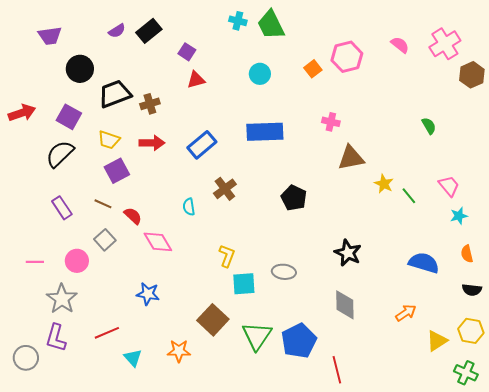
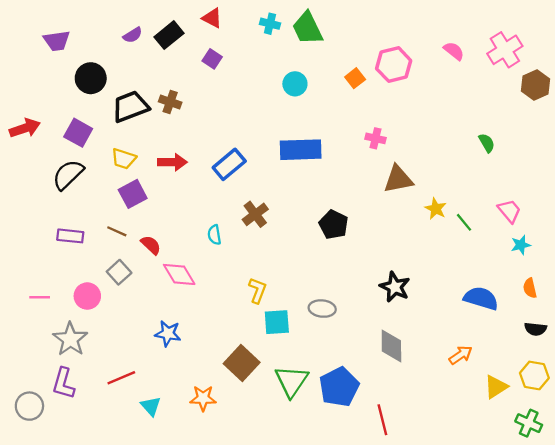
red triangle: (196, 80) -> (212, 18), moved, turned 42
brown cross: (150, 104) -> (170, 102), moved, turned 36
purple rectangle: (62, 208) -> (70, 236), turned -50

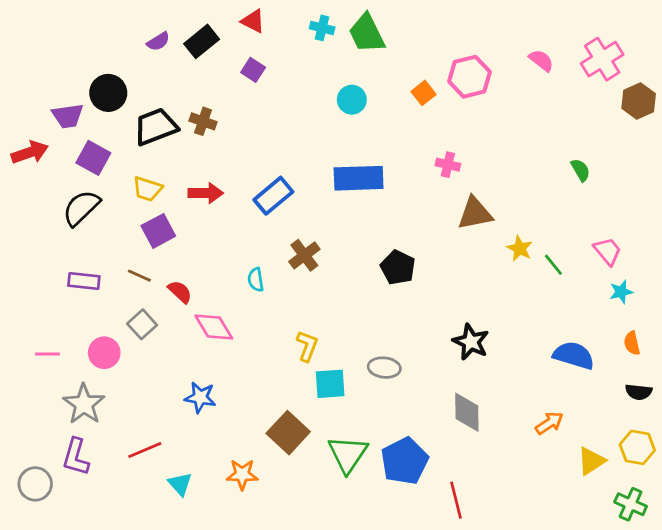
purple trapezoid: (57, 41) -> (68, 116), moved

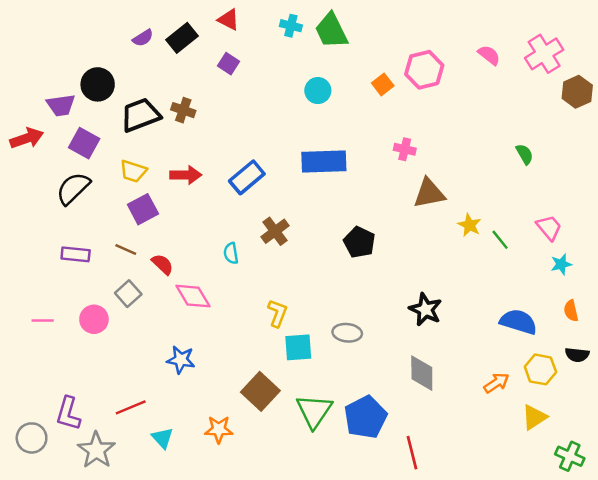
gray star: (84, 404) -> (96, 450), moved
yellow hexagon: (637, 447) -> (540, 369), moved

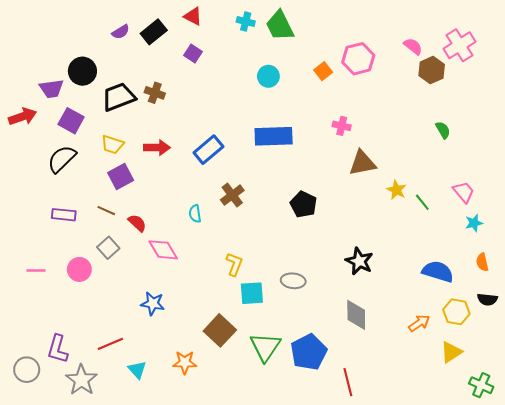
brown hexagon: (577, 92) -> (432, 70), moved

